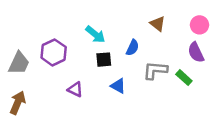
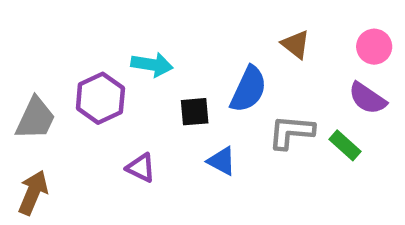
cyan arrow: (95, 34) -> (152, 65), moved, turned -30
blue semicircle: (133, 48) -> (249, 89), size x1.5
purple semicircle: (196, 52) -> (367, 98), turned -30

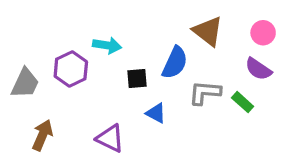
brown triangle: (296, 44) -> (208, 31), size x1.5
purple triangle: (141, 168) -> (110, 138), moved, size x1.4
brown arrow: (33, 193) -> (42, 135), moved

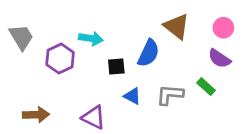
gray trapezoid: (25, 83) -> (21, 37), moved, turned -56
gray L-shape: (205, 93) -> (170, 95), moved
brown arrow: (42, 135) -> (36, 115), turned 65

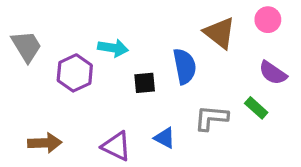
pink circle: (223, 28) -> (268, 20), moved
blue semicircle: (148, 53) -> (185, 66), turned -36
blue triangle: (132, 96) -> (165, 138), moved

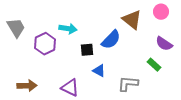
blue semicircle: (185, 66) -> (111, 40), turned 55
gray L-shape: (211, 118) -> (128, 84), moved
blue triangle: (165, 138) -> (99, 71), moved

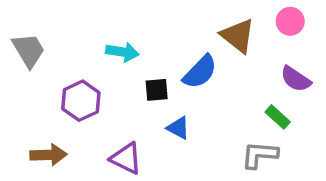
purple hexagon: (45, 44) -> (81, 101), moved
gray L-shape: (128, 84) -> (260, 155), moved

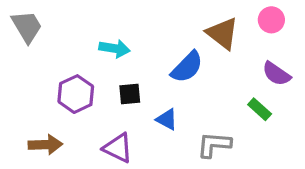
gray trapezoid: (29, 50) -> (27, 27), moved
black square: (157, 90) -> (130, 94), moved
gray L-shape: (260, 155) -> (214, 145), moved

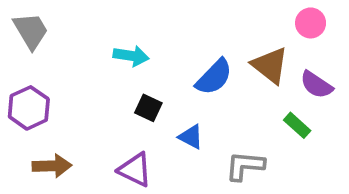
brown triangle: (222, 33) -> (270, 65), moved
purple hexagon: (76, 94) -> (29, 108), moved
black square: (130, 94) -> (148, 108), turned 30

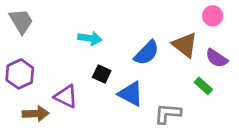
blue triangle: (191, 137) -> (131, 94), size x1.5
purple triangle: (135, 170) -> (66, 96), moved

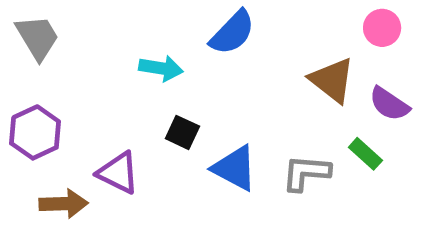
blue semicircle: (147, 53) -> (232, 33), moved
gray L-shape: (168, 114) -> (306, 173), moved

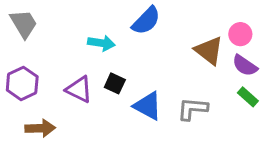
pink circle: (382, 28) -> (240, 34), moved
green rectangle: (365, 154) -> (248, 97), moved
purple triangle: (118, 173) -> (79, 89), moved

